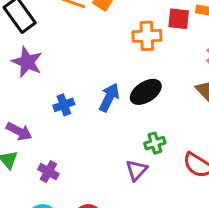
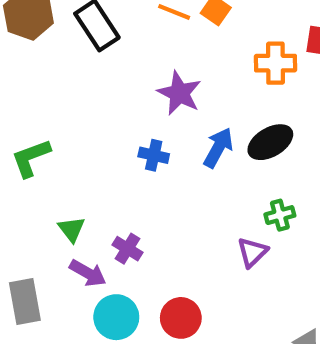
purple star: (27, 62) -> (179, 93), moved
blue cross: (64, 105) -> (154, 155), turned 30
purple arrow: (19, 131) -> (88, 273), moved

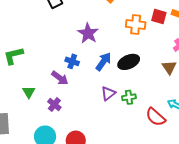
purple triangle: (252, 252) -> (108, 94), moved
purple arrow: (88, 273) -> (60, 78), moved

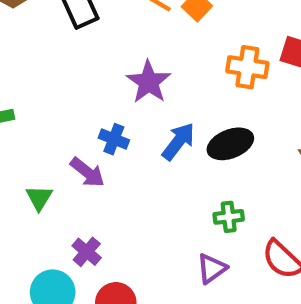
green triangle: (29, 92) -> (39, 198), moved
purple triangle: (108, 94) -> (212, 269), moved
purple cross: (54, 104) -> (87, 252), moved

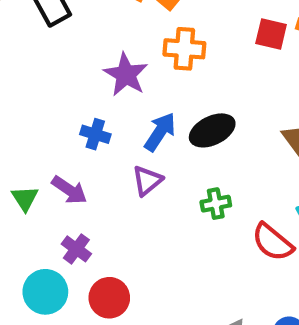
orange cross: (247, 67) -> (184, 49), moved
purple arrow: (87, 172) -> (69, 190), moved
purple triangle: (212, 269) -> (147, 181), moved

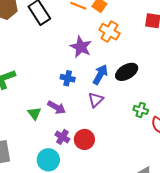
orange cross: (184, 49) -> (109, 32), turned 30
green cross: (216, 204) -> (141, 110), moved, turned 32
red circle: (109, 298) -> (84, 139), moved

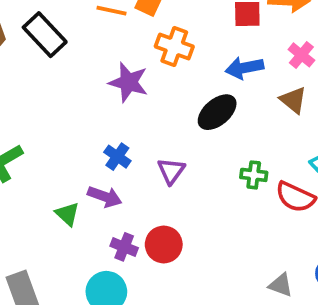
blue arrow: (100, 75) -> (244, 68), moved, turned -120
blue cross: (68, 78) -> (117, 157), moved, turned 32

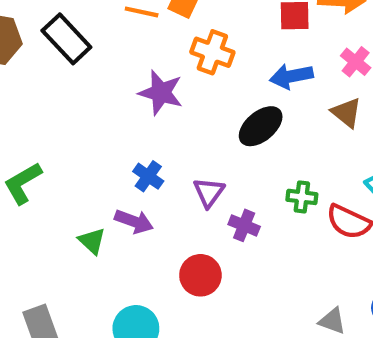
purple cross: (124, 247) -> (244, 225), moved

